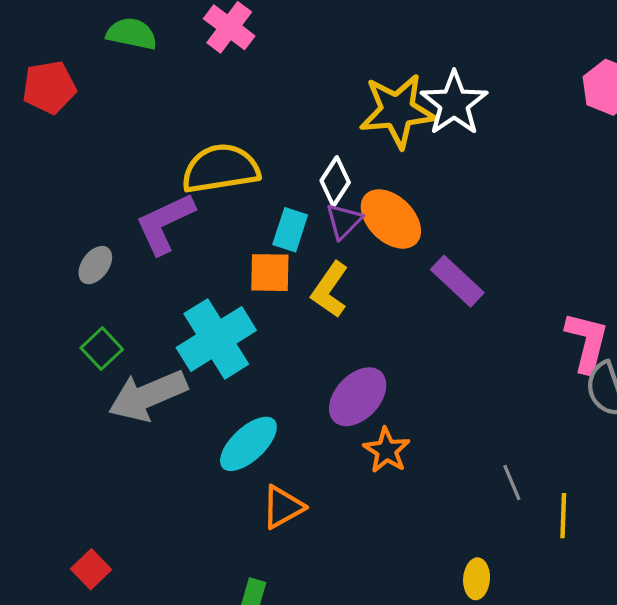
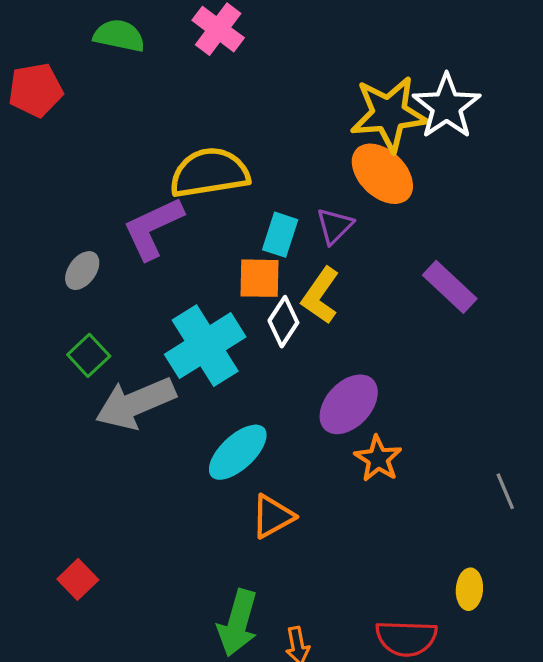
white diamond: (335, 182) -> (283, 322), moved
orange ellipse: (391, 219) -> (382, 174), moved

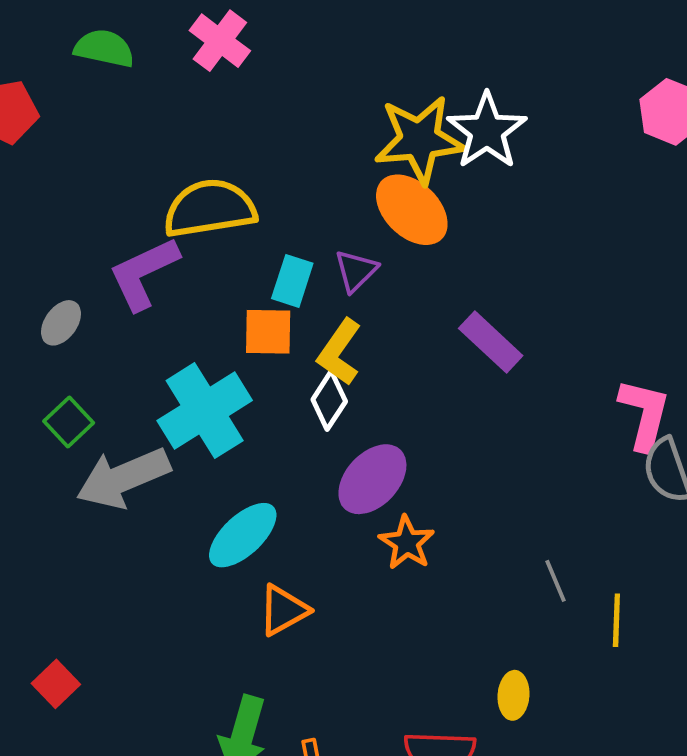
white diamond: (283, 322) -> (329, 400), moved

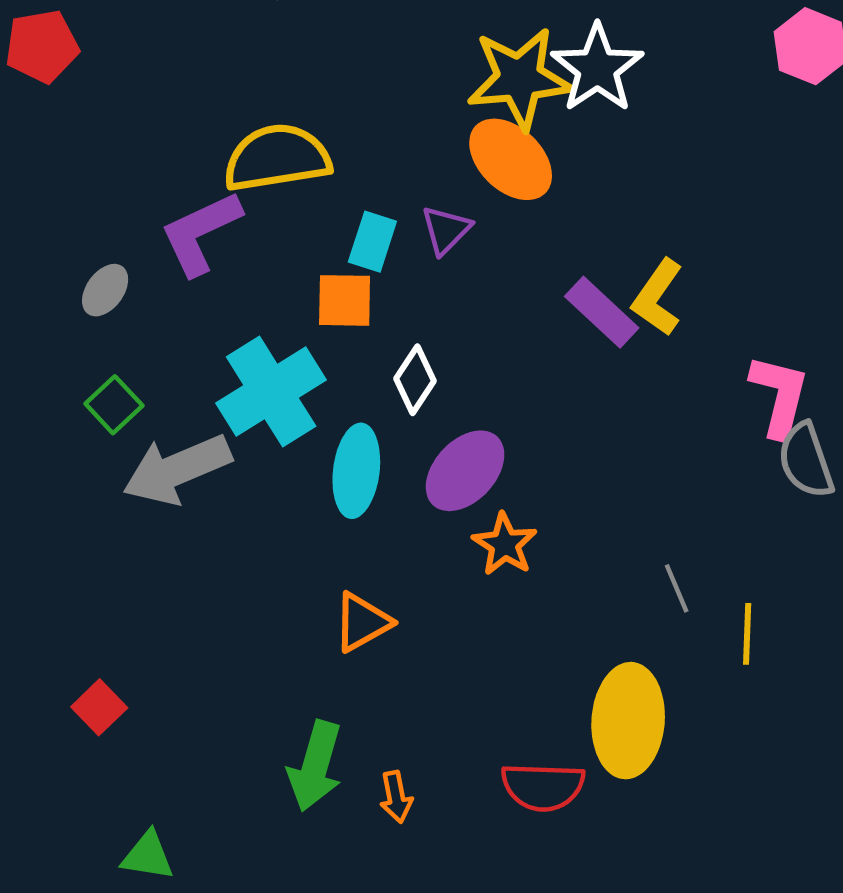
yellow L-shape: (339, 352) -> (657, 297), moved
cyan ellipse: (243, 535) -> (356, 471), moved, turned -40
yellow ellipse: (514, 695) -> (628, 721), size x2.0

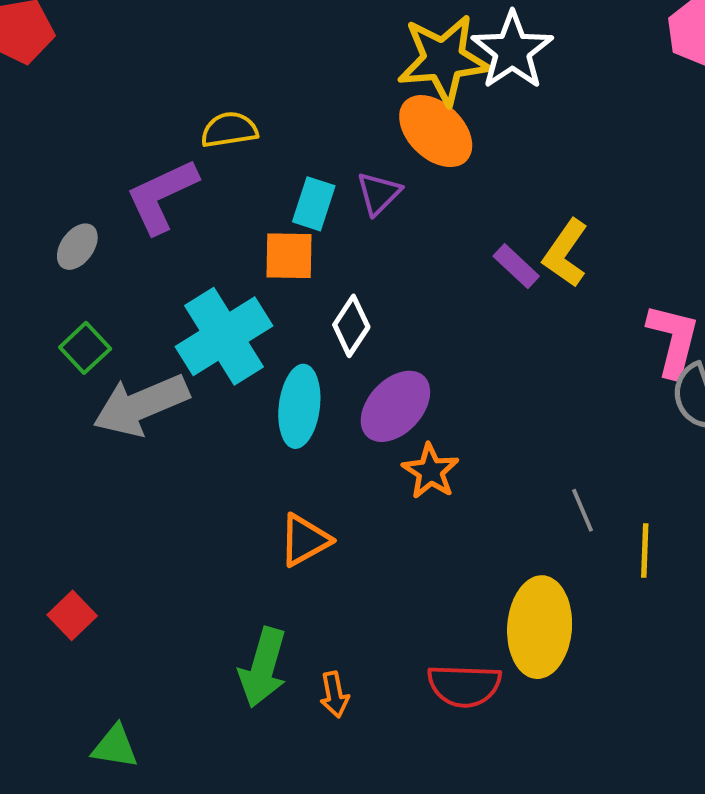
yellow semicircle: (277, 158) -> (229, 130), size x0.6
purple rectangle: (602, 312) -> (516, 266), size x0.7

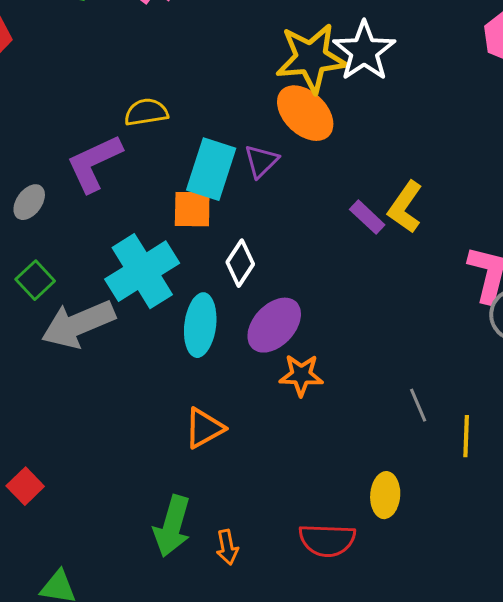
cyan rectangle: (314, 204) -> (211, 169), size x1.5
orange star: (431, 471) -> (301, 375), turned -30
yellow ellipse: (540, 627) -> (385, 495), size x0.6

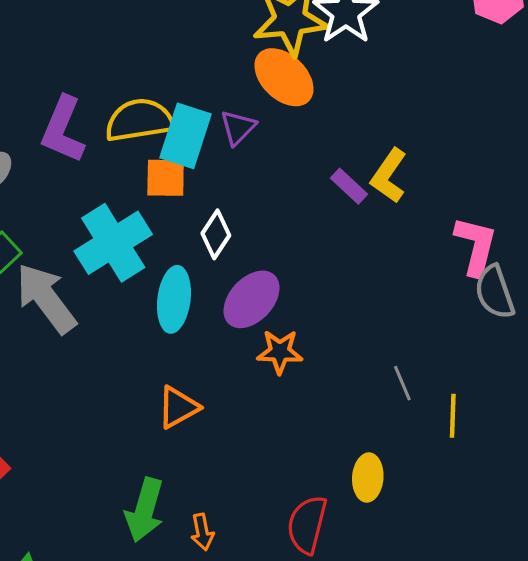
yellow semicircle: (146, 112) -> (139, 120), moved, size x1.5
purple L-shape: (94, 163) -> (63, 130), turned -42
gray arrow: (78, 324) -> (46, 298), turned 76
red semicircle: (327, 540) -> (307, 525), turned 102

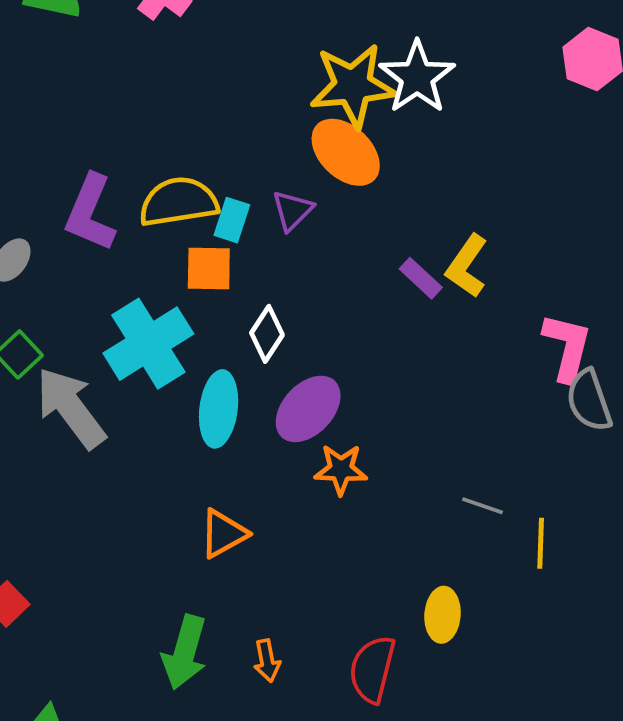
cyan rectangle: (185, 136) -> (232, 220), size x0.6
gray line: (402, 383) -> (482, 506), turned -48
orange arrow: (202, 532) -> (267, 661), moved

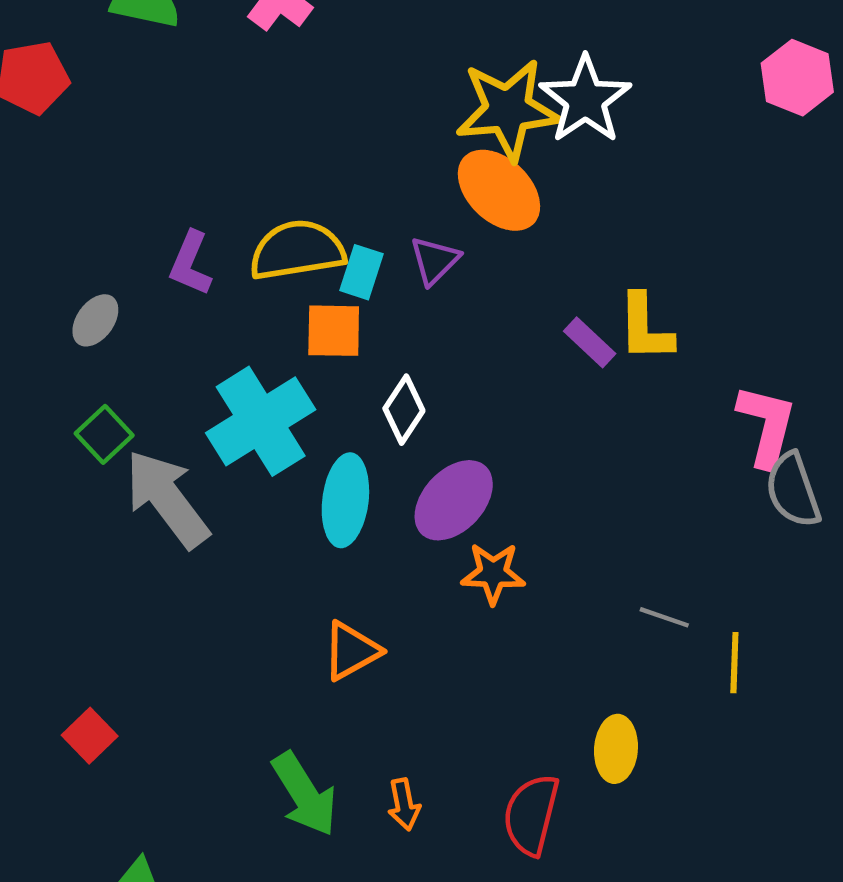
purple L-shape: (90, 213) -> (190, 263), size x0.7
yellow L-shape: (467, 266) -> (645, 328), turned -36
green arrow: (185, 652) -> (304, 794), turned -48

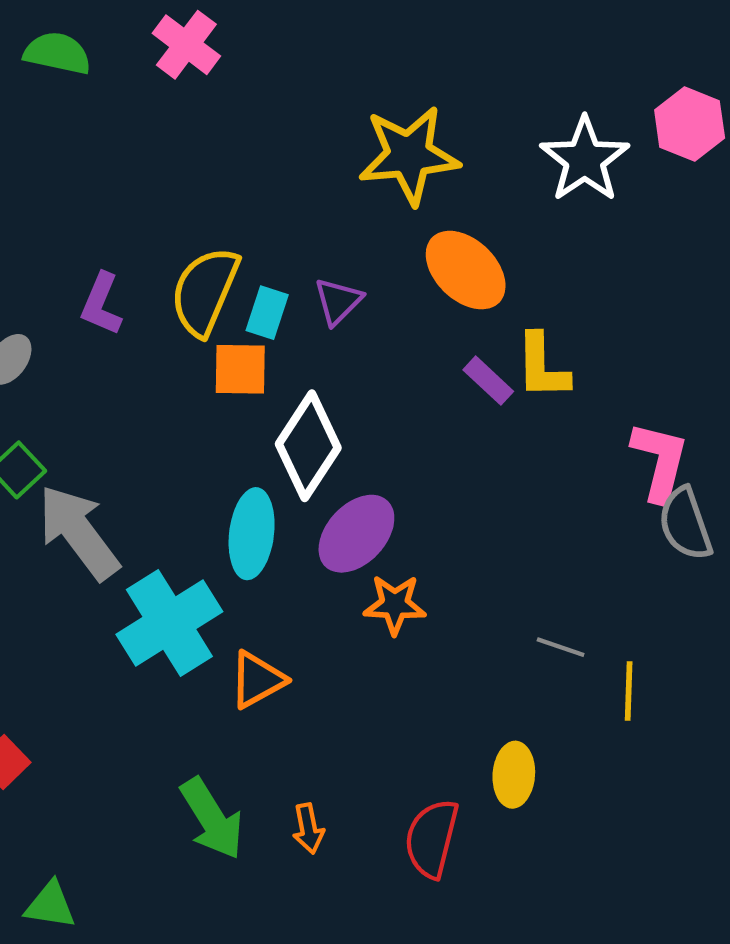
white star: (585, 100) -> (585, 159), moved
orange ellipse: (499, 190) -> (466, 270), moved
yellow semicircle: (297, 250) -> (205, 291), turned -58
white diamond: (404, 410) -> (308, 446), size x1.6
cyan cross: (261, 421) -> (169, 623), moved

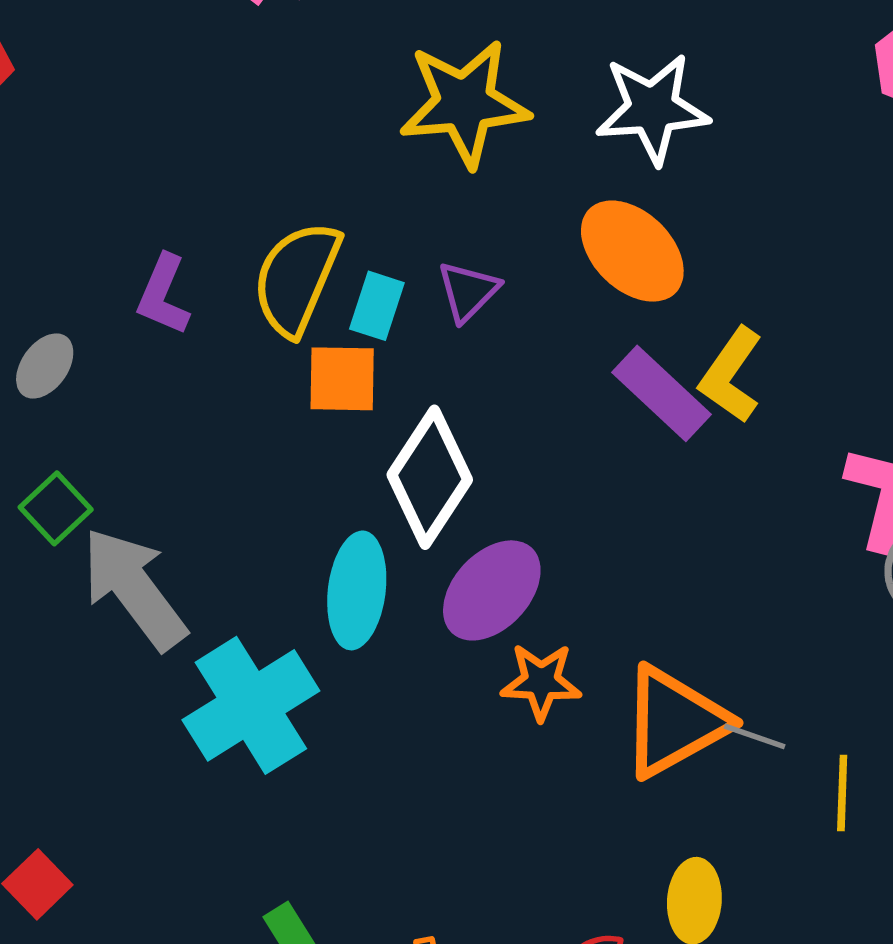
yellow star: (409, 155) -> (464, 103), moved
white star: (585, 159) -> (652, 109), moved, turned 30
yellow L-shape: (542, 366) -> (731, 375), turned 36
purple rectangle: (488, 381) -> (662, 393), size x1.5
orange triangle: (257, 680) -> (674, 722), moved, size x1.5

